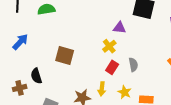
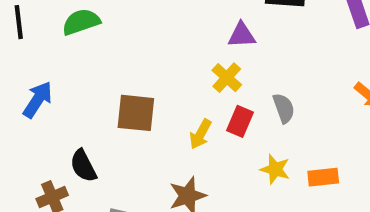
yellow arrow: (102, 89) -> (200, 134), moved, turned 32

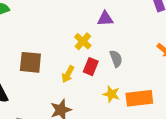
purple triangle: (242, 35) -> (105, 19), moved
orange rectangle: (323, 177) -> (139, 98), size x1.5

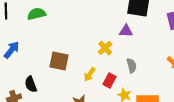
red rectangle: (91, 67) -> (110, 80), moved

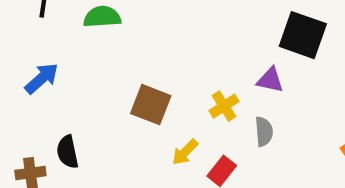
brown square: (59, 61) -> (151, 105), moved
gray semicircle: (132, 66) -> (264, 132), moved

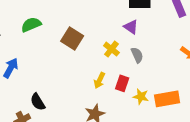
purple triangle: (270, 80) -> (131, 27), turned 42
brown square: (151, 105) -> (72, 38), moved, turned 30

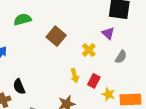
gray semicircle: (137, 55) -> (121, 57), moved, turned 48
yellow arrow: (99, 80) -> (75, 76), turned -48

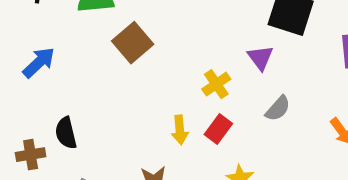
brown square: (56, 36) -> (133, 43), moved
red rectangle: (94, 81) -> (218, 129), moved

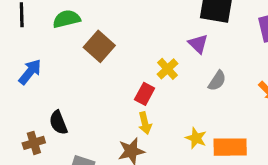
red rectangle: (218, 129) -> (145, 94), moved
yellow arrow: (180, 130) -> (145, 123), moved

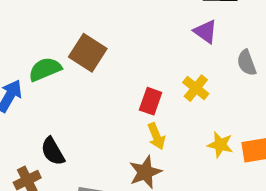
green semicircle: (67, 19) -> (45, 69), moved
yellow cross: (168, 69) -> (196, 88), moved
gray semicircle: (217, 81) -> (247, 63), moved, turned 135

